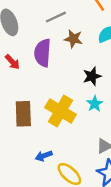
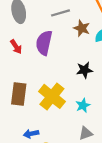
brown star: (73, 39) -> (82, 28), moved
cyan star: (95, 104) -> (83, 105), moved

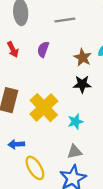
brown star: (82, 28) -> (83, 57), moved
purple semicircle: (44, 43) -> (43, 49), size x0.6

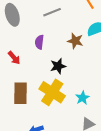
red arrow: (13, 50) -> (14, 58), moved
black star: (82, 84) -> (58, 66), moved

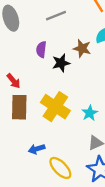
red arrow: (14, 58) -> (14, 81), moved
black star: (58, 66) -> (61, 63), moved

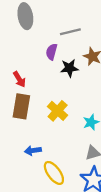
gray line: (56, 16) -> (70, 32), moved
yellow cross: (55, 107) -> (58, 111), size x0.7

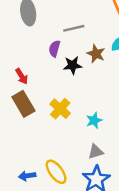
brown rectangle: (21, 106) -> (23, 104), turned -40
blue arrow: (33, 151) -> (27, 176), moved

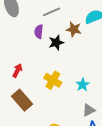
red arrow: (22, 76) -> (17, 71), moved, turned -112
brown rectangle: (23, 104) -> (22, 100), moved

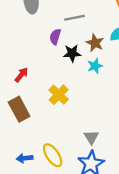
cyan star: (83, 85) -> (95, 66), moved
gray triangle: (89, 110) -> (91, 137), turned -48

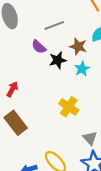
purple semicircle: (55, 37) -> (39, 47), turned -56
yellow cross: (59, 95) -> (69, 107), moved

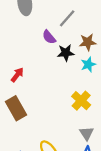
gray line: (54, 26) -> (67, 18), turned -36
brown star: (78, 46) -> (88, 42), turned -30
yellow cross: (69, 107) -> (81, 101), moved

